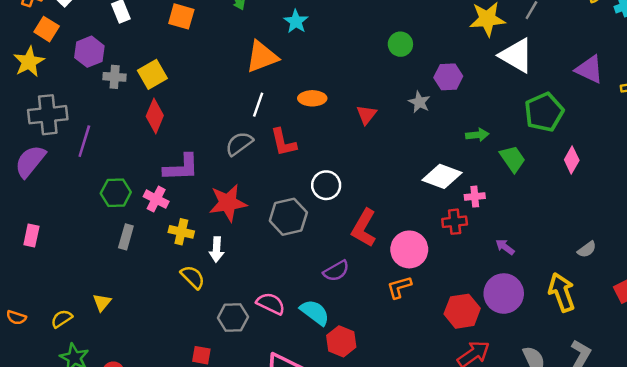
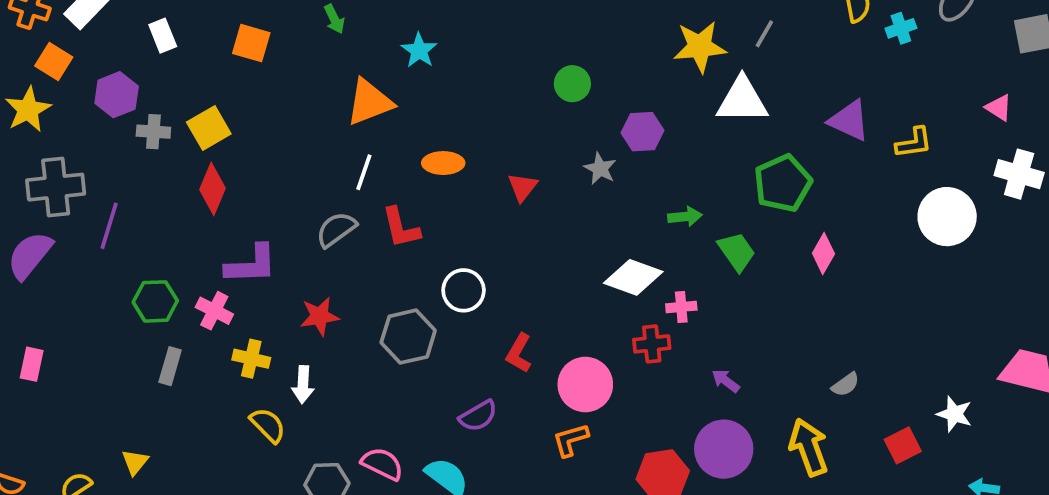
white triangle: (516, 55) -> (742, 100), turned -30
red star: (228, 203) -> (320, 316), size x0.7
red L-shape: (364, 228) -> (519, 353), size x0.7

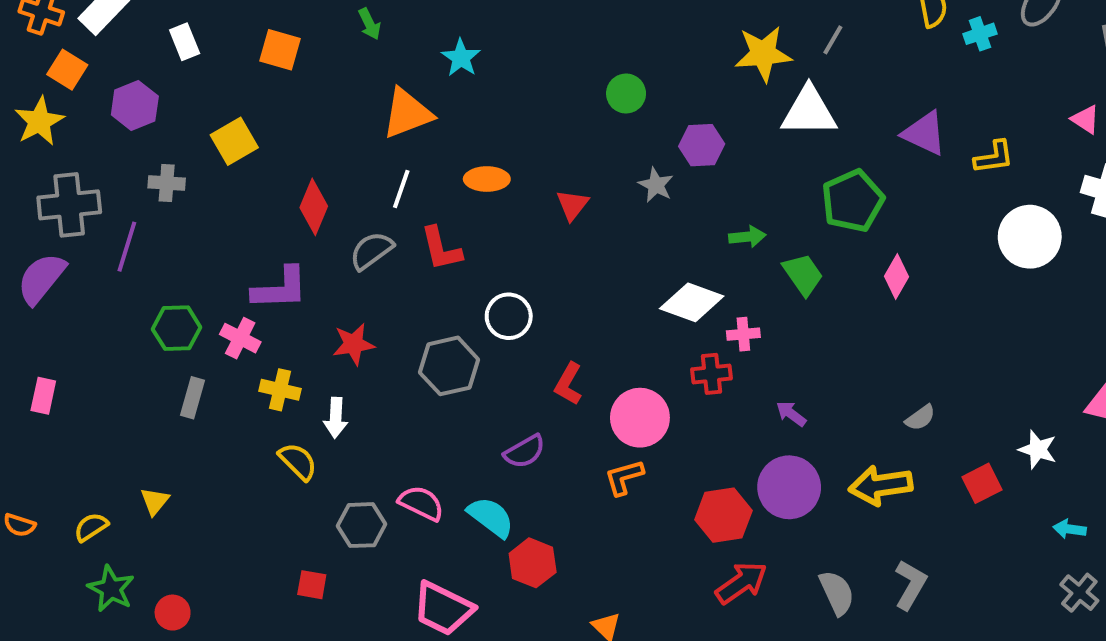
gray cross: (153, 132) -> (167, 183), moved
red diamond: (213, 189) -> (314, 207), moved
yellow arrow: (809, 447) -> (881, 485), turned -78

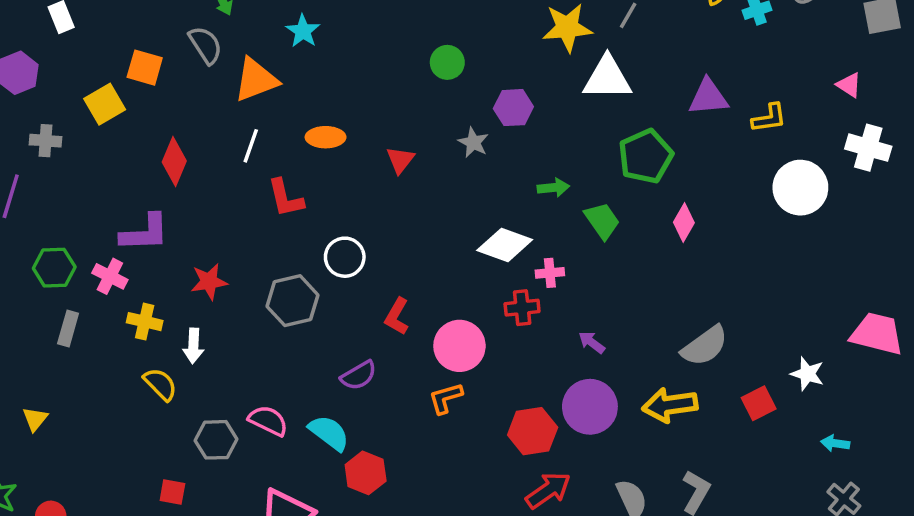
orange square: (280, 50) -> (145, 68), moved
purple triangle: (924, 133) -> (708, 97), turned -30
gray semicircle: (371, 251) -> (206, 45), moved, turned 93
gray semicircle: (920, 418) -> (705, 346), size x1.8

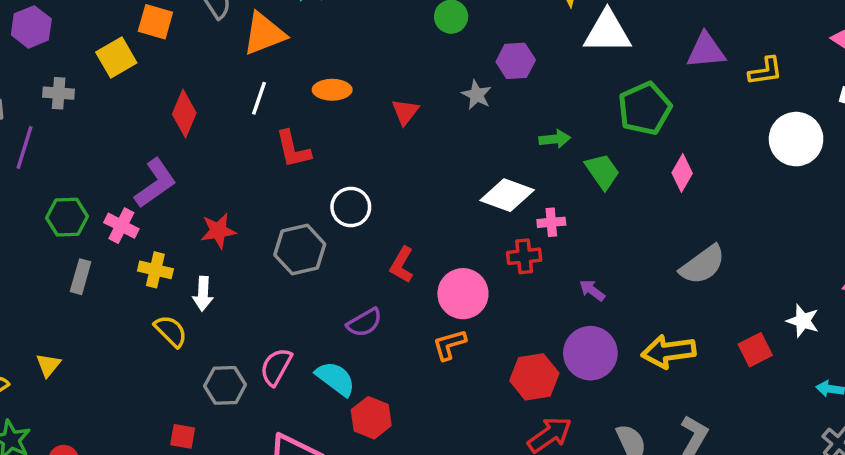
purple L-shape: (145, 233) -> (155, 183), turned -33
gray semicircle: (705, 346) -> (703, 265), moved
pink semicircle: (268, 421) -> (276, 367), turned -87

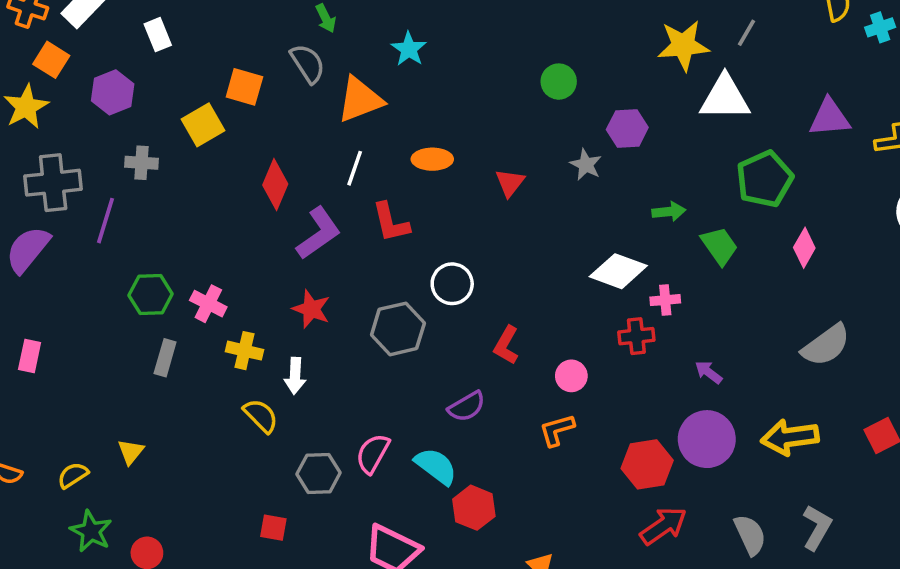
purple L-shape: (155, 183) -> (319, 233), moved
red star: (218, 231) -> (311, 309), turned 30
pink circle: (463, 294) -> (571, 376), size x0.6

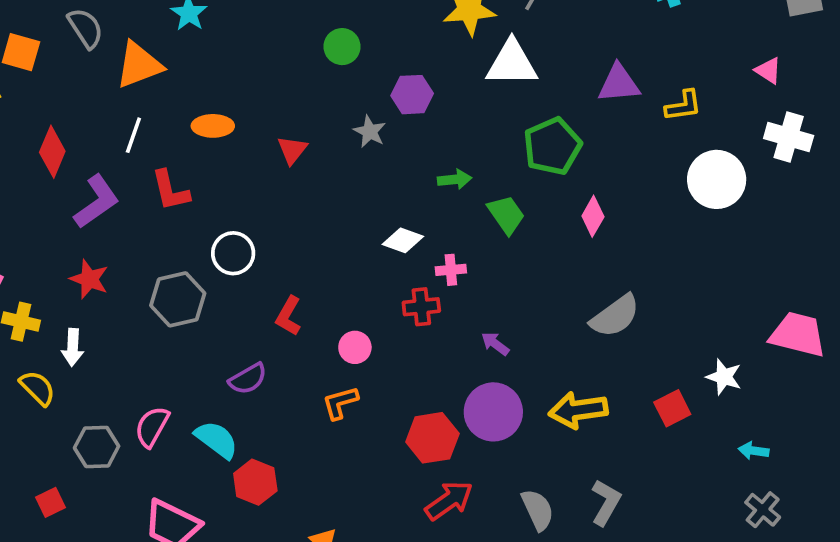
white diamond: (618, 271) -> (403, 240), size x0.7
red square: (273, 528) -> (50, 502), turned -36

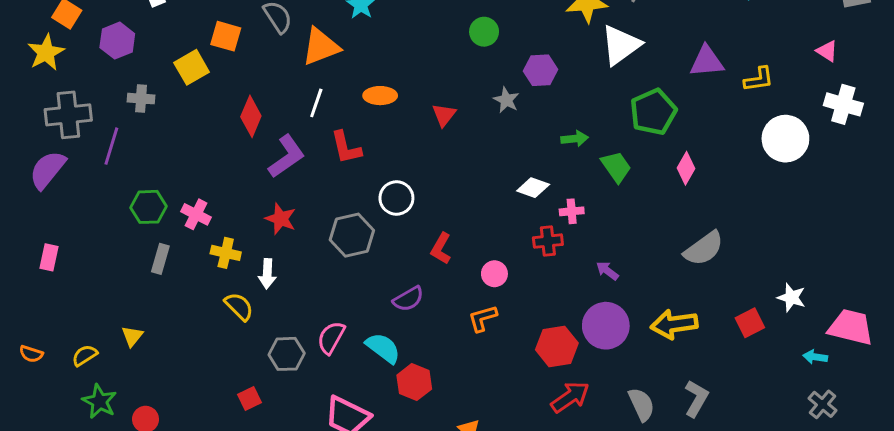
white triangle: (512, 63) -> (621, 45), turned -36
pink trapezoid: (798, 334) -> (851, 327), moved

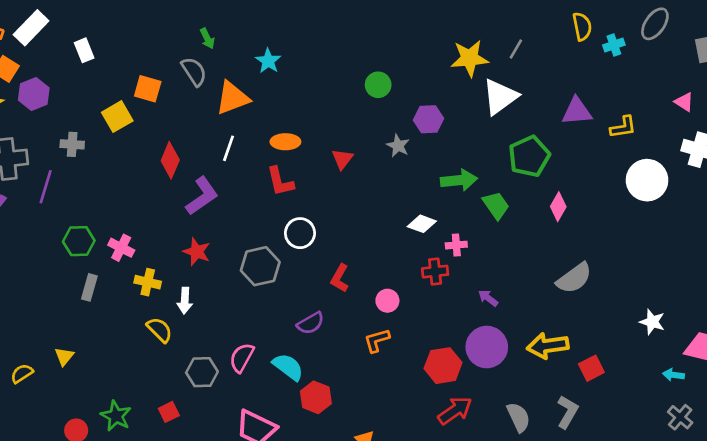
purple hexagon: (117, 41) -> (34, 94), moved
green arrow: (575, 139) -> (459, 180), size x1.5
red L-shape: (346, 148) -> (280, 181), moved
red square: (750, 323) -> (591, 368), moved
green star: (99, 401) -> (116, 416), moved

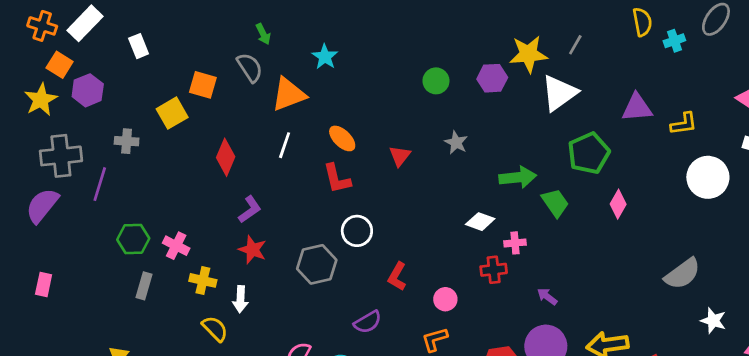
purple hexagon: (428, 119) -> (492, 78), moved
orange ellipse: (285, 142) -> (342, 138), turned 44
purple L-shape: (202, 196) -> (250, 209), moved, size x0.7
gray semicircle: (574, 278) -> (682, 274), moved

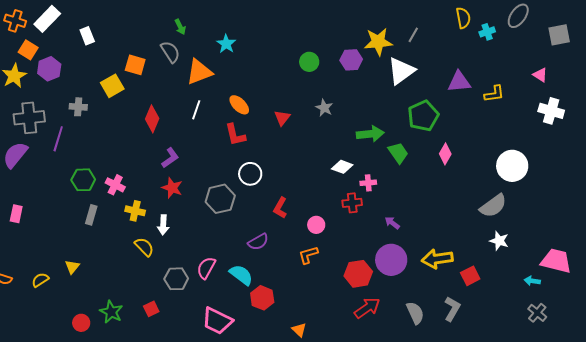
white circle: (708, 177) -> (512, 166), moved
white star: (713, 321) -> (499, 241), moved

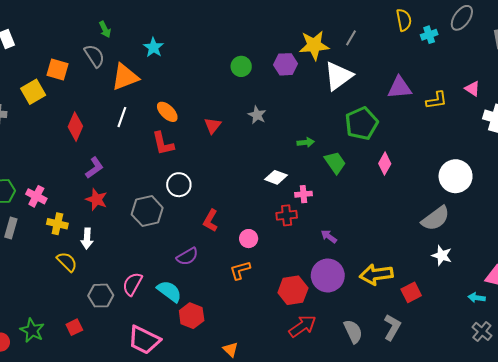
pink triangle: (540, 75) -> (472, 89), moved
green arrow: (370, 134) -> (306, 142), size x0.6

